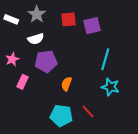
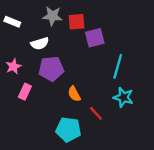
gray star: (37, 14) -> (52, 16), moved, turned -30
purple square: (92, 26) -> (95, 38), moved
orange semicircle: (66, 84) -> (74, 94), turned -48
red line: (88, 112) -> (96, 113), moved

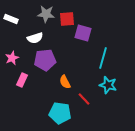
purple square: (95, 38) -> (83, 33), turned 30

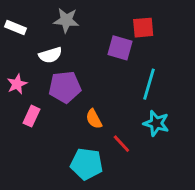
red square: (67, 19) -> (143, 28), moved

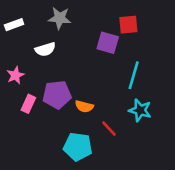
white rectangle: (16, 28) -> (14, 25), turned -42
purple pentagon: (65, 87) -> (57, 95), moved
orange semicircle: (94, 119) -> (84, 106), turned -48

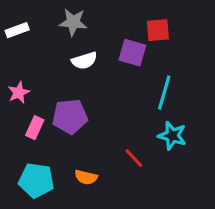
white semicircle: (45, 49) -> (84, 61), moved
orange semicircle: (84, 106) -> (86, 177), moved
cyan pentagon: (78, 147) -> (36, 180), moved

